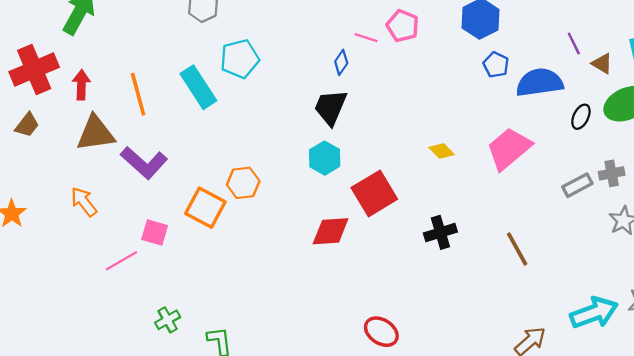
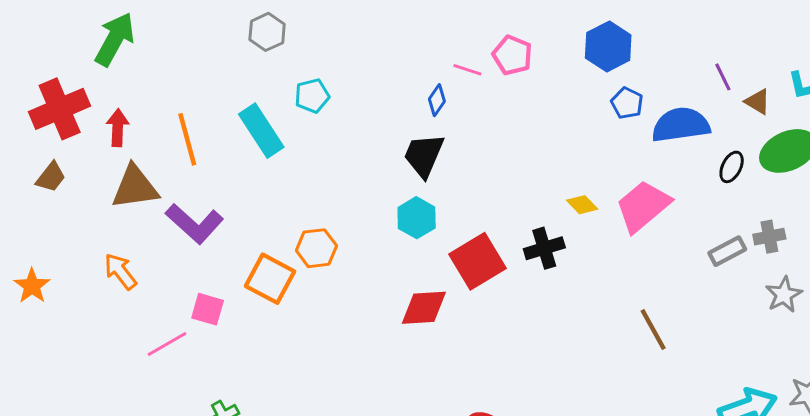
cyan pentagon: (240, 59) -> (312, 96), size x0.7
yellow diamond: (442, 151) -> (582, 205), moved
black cross: (440, 232) -> (544, 248), moved

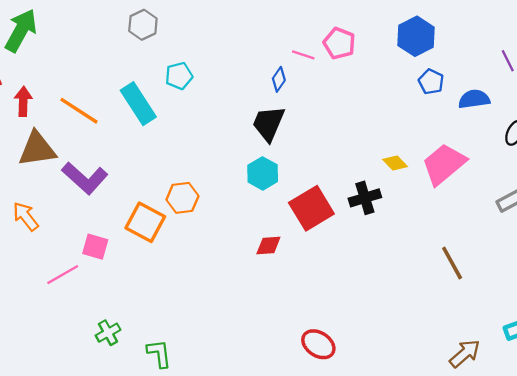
blue semicircle: (681, 125) -> (474, 99), size x0.7
orange line: (187, 139) -> (79, 111), turned -42
red diamond: (424, 308) -> (268, 245), size x0.7

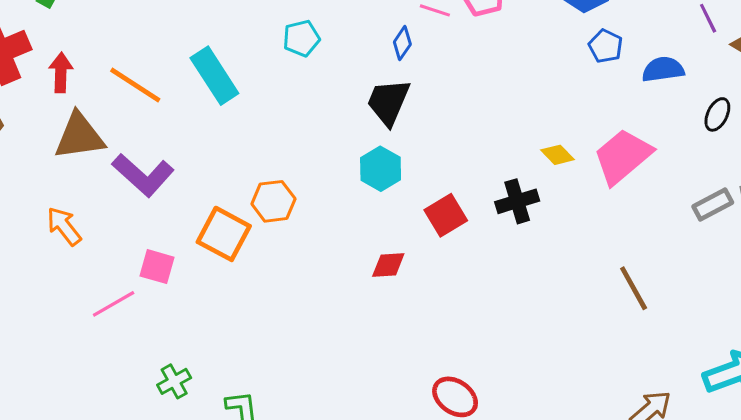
cyan pentagon: (179, 76) -> (301, 38), moved
red square: (311, 208) -> (446, 215), size x0.7

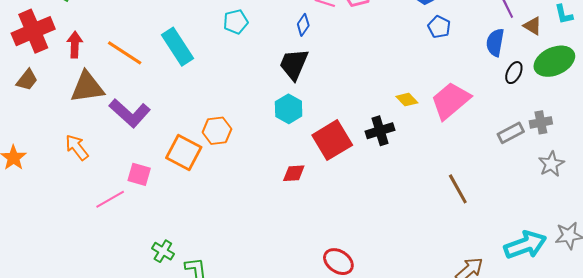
blue semicircle: (663, 69) -> (495, 42), moved, turned -72
red square: (446, 215) -> (332, 140), size x1.4
green cross: (174, 381) -> (163, 251), moved, turned -30

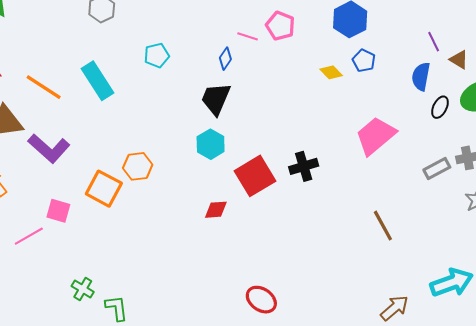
yellow diamond: (407, 100) -> (331, 72), moved

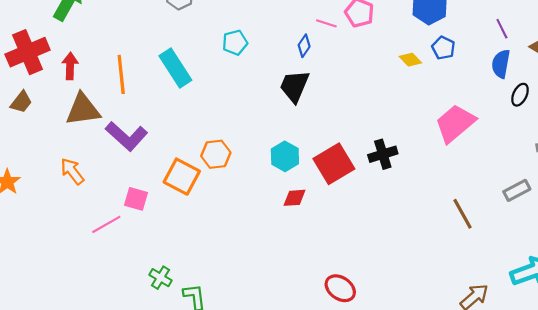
purple line: (434, 42) -> (502, 29), moved
orange line: (44, 87) -> (121, 74), turned 51
cyan hexagon: (211, 144) -> (285, 156), moved
gray rectangle: (437, 168) -> (517, 190), moved

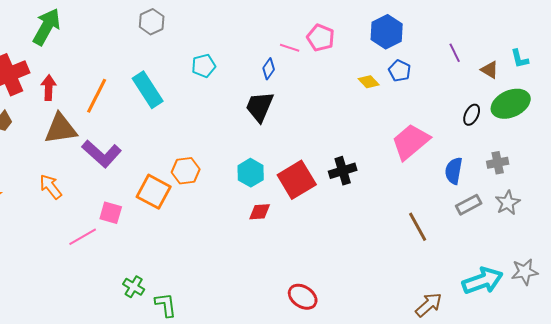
blue semicircle: (501, 64) -> (454, 171), moved
orange line: (121, 74) -> (97, 96), turned 33

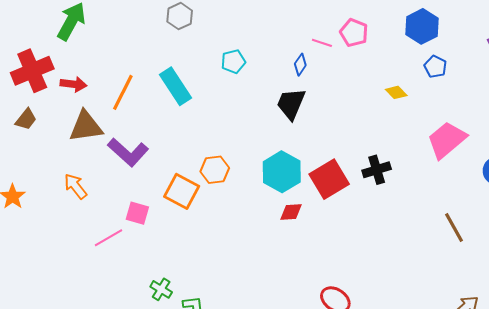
yellow diamond: (369, 82) -> (396, 92), moved
red arrow: (49, 88) -> (73, 84), turned 95
cyan hexagon: (251, 173) -> (282, 172), size x1.4

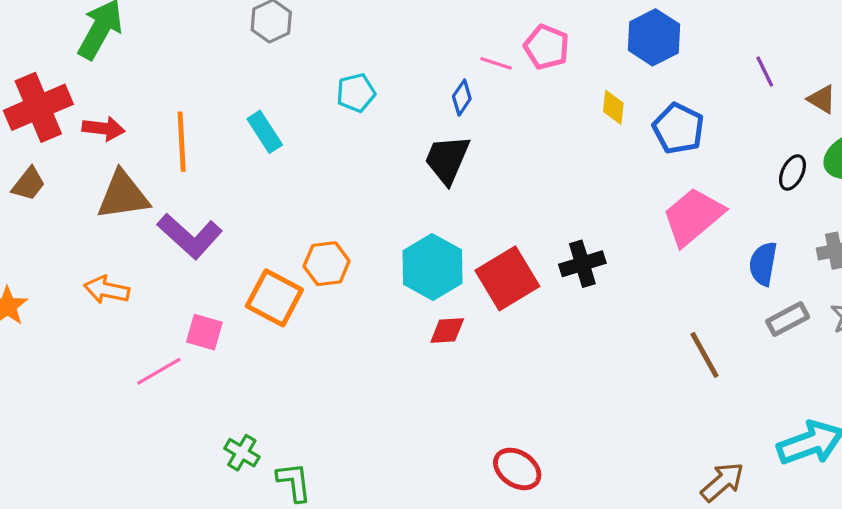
blue pentagon: (435, 67) -> (678, 129), moved, size x1.4
cyan rectangle: (176, 86) -> (265, 132), size x0.7
orange line: (123, 92) -> (182, 142), turned -30
yellow diamond: (396, 92) -> (613, 107), moved, turned 50
orange arrow: (75, 186) -> (107, 290), turned -40

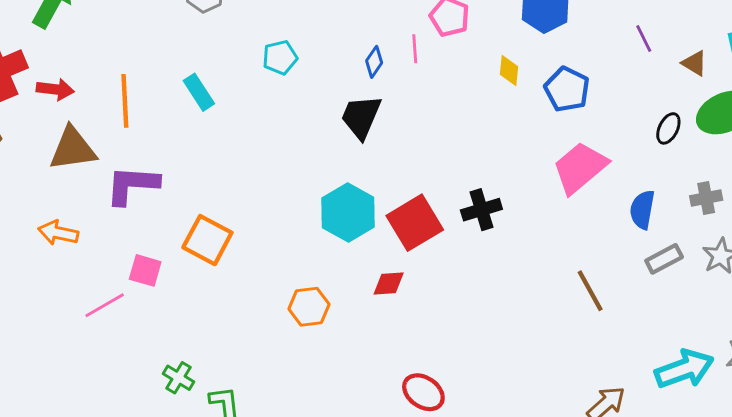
pink line: (496, 63) -> (415, 49), moved, turned 68
purple L-shape: (190, 236) -> (132, 185), turned 142
orange hexagon: (327, 264) -> (309, 307), moved
red diamond: (447, 330) -> (389, 284), moved

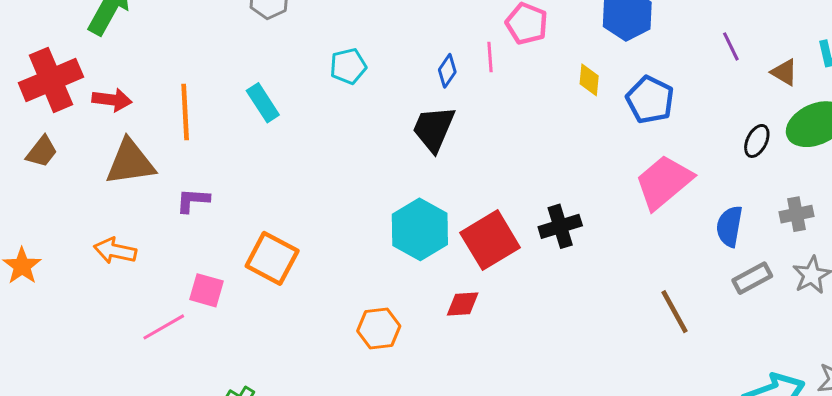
purple L-shape: (132, 185) -> (193, 200), size x0.6

